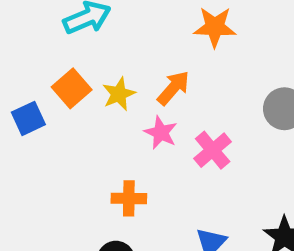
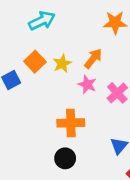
orange cross: (129, 198) -> (71, 123), size x1.4

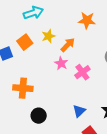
yellow star: (62, 64) -> (48, 36), moved
orange cross: (71, 123) -> (23, 88), moved

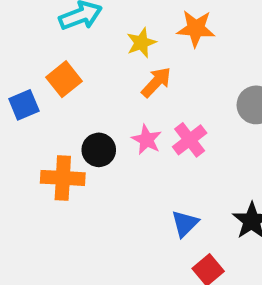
yellow star: (48, 36) -> (141, 43), moved
pink star: (61, 63) -> (147, 140), moved
black circle: (39, 116) -> (99, 150), moved

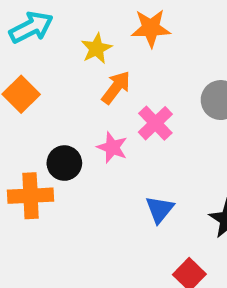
pink cross: (190, 140) -> (155, 123), moved
blue triangle: (185, 223) -> (160, 209), moved

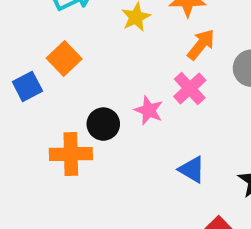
orange arrow: (116, 87) -> (201, 45), moved
blue triangle: (160, 209) -> (192, 170), turned -40

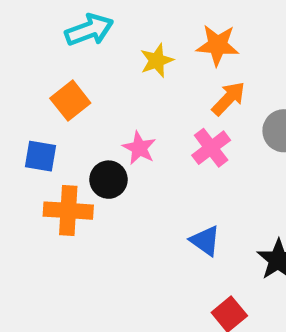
blue square: (27, 86) -> (41, 156), moved, turned 32
pink star: (149, 110) -> (139, 148), moved

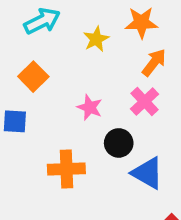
black circle: (108, 180) -> (119, 143), moved
orange cross: (68, 211) -> (66, 169), moved
blue triangle: (205, 241) -> (147, 173), size x1.4

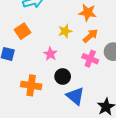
yellow star: (96, 39) -> (65, 31), moved
pink cross: (145, 101) -> (90, 59), moved, turned -35

